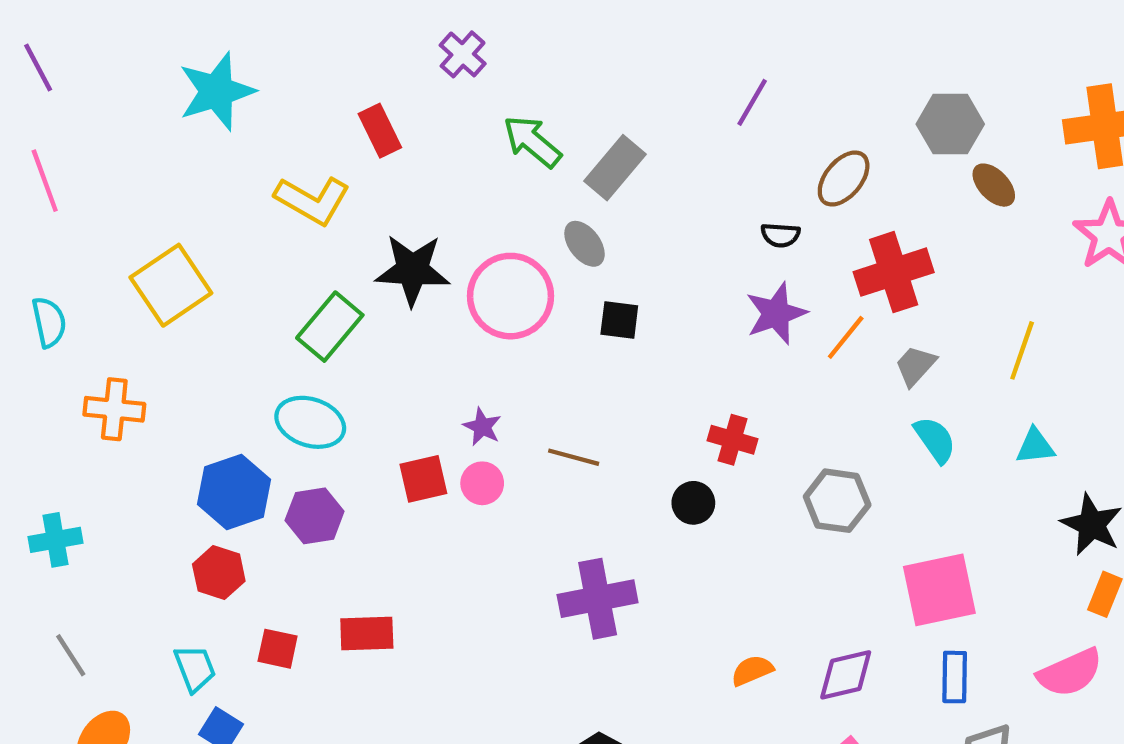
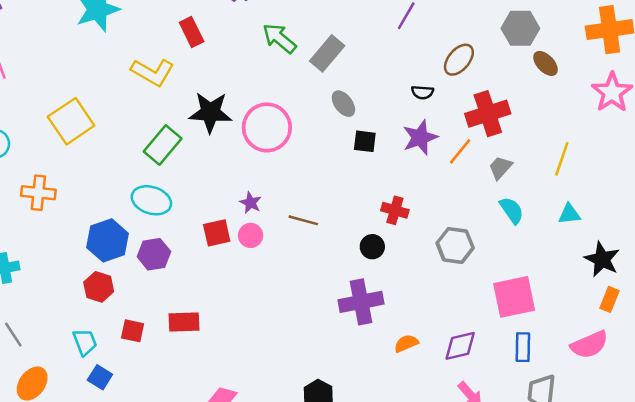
gray ellipse: (585, 244) -> (343, 104), moved
black square: (619, 320) -> (365, 141), moved
purple cross: (598, 599) -> (361, 302), moved

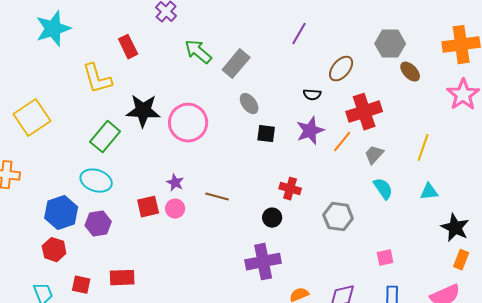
yellow L-shape: (153, 72) -> (97, 79), turned 44
pink square: (514, 297) -> (385, 258), size x0.5

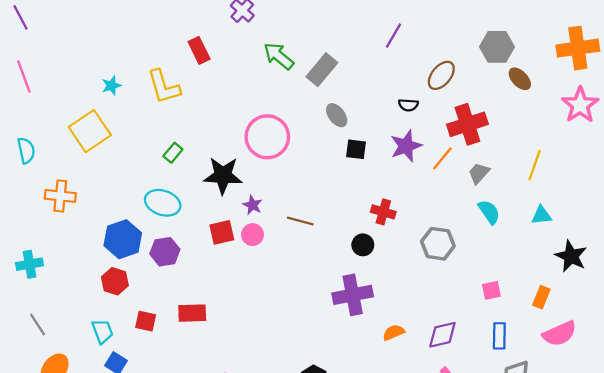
cyan star: (53, 29) -> (111, 86), moved, size x0.5
black star: (143, 111) -> (223, 175), moved
green rectangle: (105, 137) -> (173, 153), size x0.6
orange rectangle: (461, 260) -> (541, 297), moved

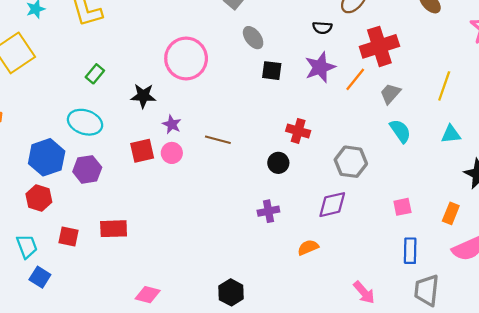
black star: (223, 175) -> (143, 96), size x0.7
purple cross: (353, 295) -> (268, 211), size x0.6
purple diamond: (442, 335) -> (332, 205), moved

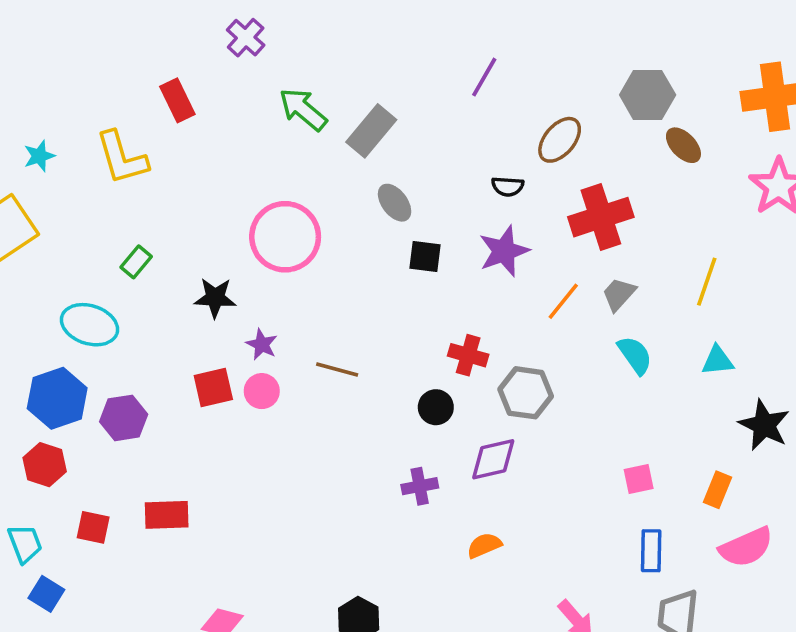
orange line: (355, 79) -> (563, 301), moved
cyan ellipse: (85, 122) -> (89, 325), moved
gray hexagon: (351, 162) -> (526, 393), moved
purple diamond: (332, 205) -> (493, 459), moved

